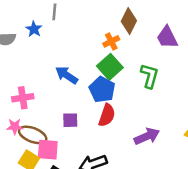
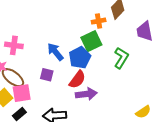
blue arrow: (67, 75) -> (55, 52), moved
purple arrow: (147, 136) -> (86, 94), moved
pink square: (48, 150) -> (22, 93), turned -30

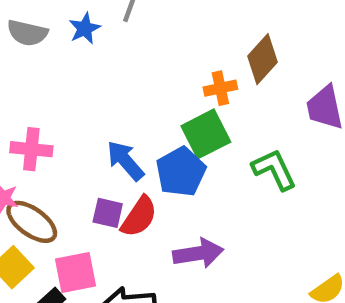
green L-shape: (121, 58) -> (274, 169), turned -55
red semicircle: (77, 79) -> (139, 217), moved
pink square: (22, 93) -> (76, 273), moved

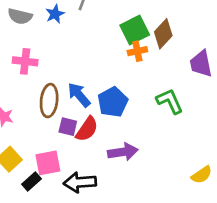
green square: (206, 134) -> (135, 30), moved
pink cross: (31, 149) -> (25, 61), moved
brown ellipse: (32, 222) -> (49, 101), moved, turned 60

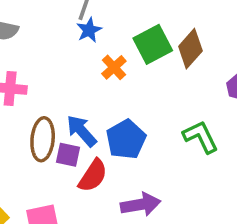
blue star: (55, 14) -> (89, 30), moved
orange cross: (137, 51) -> (114, 67), moved, turned -30
purple square: (68, 127) -> (68, 155), moved

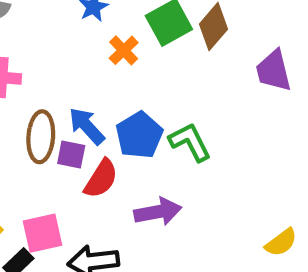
green L-shape: (201, 137) -> (190, 142), moved

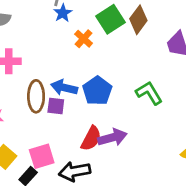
blue arrow: (87, 126) -> (64, 88), turned -30
green L-shape: (190, 142) -> (149, 93), moved
red semicircle: (101, 179) -> (91, 138), moved

